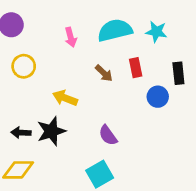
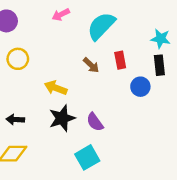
cyan semicircle: (115, 30) -> (101, 26), turned -32
cyan star: (156, 32) -> (161, 39), moved
pink arrow: (71, 37) -> (61, 15), moved, turned 78
black star: (51, 131) -> (62, 118), moved

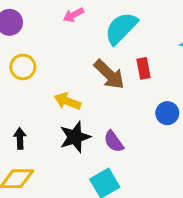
brown arrow: (91, 65) -> (109, 74), size x1.6
blue circle: (140, 87) -> (167, 113), moved
black arrow: (15, 120) -> (20, 138), turned 84

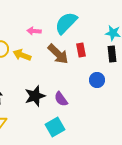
pink arrow: (73, 15) -> (34, 31), moved, turned 32
yellow arrow: (68, 101) -> (22, 55), moved

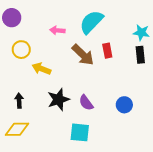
yellow arrow: (22, 55) -> (41, 69), moved
blue circle: (97, 80) -> (124, 105), moved
cyan square: (55, 127) -> (80, 132), turned 36

